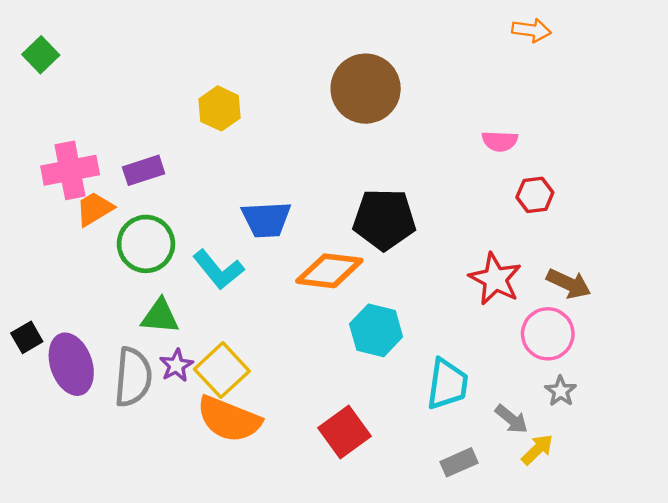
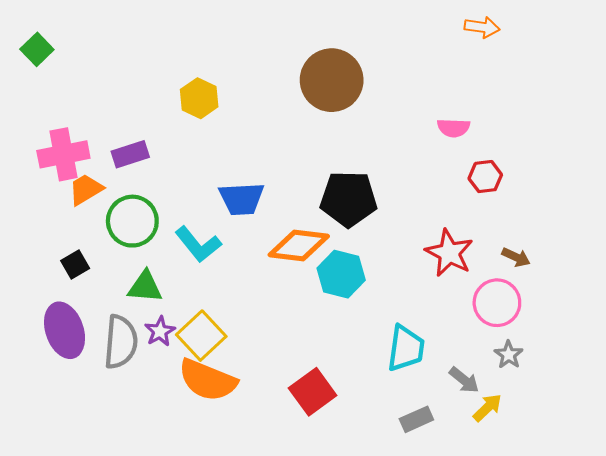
brown arrow: (569, 284) -> (516, 257), size x0.7
cyan hexagon: (376, 330) -> (341, 274), moved
black square: (27, 337) -> (75, 265), moved

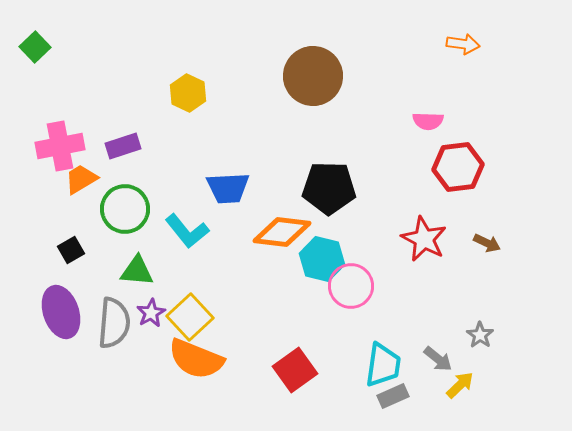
orange arrow: (482, 27) -> (463, 44), moved
red hexagon: (485, 177) -> (458, 167), size x1.6
pink circle: (497, 303) -> (351, 286), moved
cyan trapezoid: (406, 348) -> (383, 365), moved

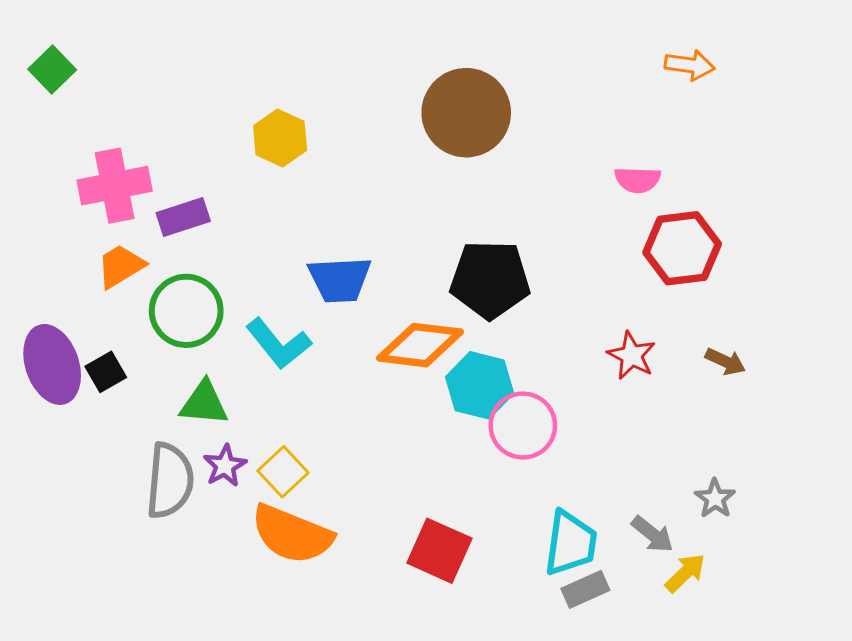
pink cross: (60, 146) -> (115, 186), moved
red star: (424, 239) -> (632, 356), size x0.7
purple ellipse: (61, 312) -> (52, 364), moved
yellow square: (190, 317) -> (283, 472), size x0.7
red square: (295, 370) -> (439, 551), turned -30

